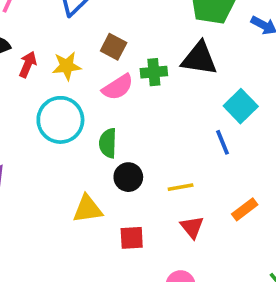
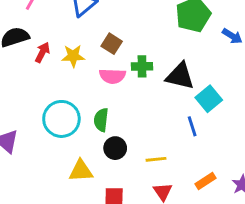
black triangle: (199, 59) -> (180, 76), moved
pink semicircle: (118, 87) -> (112, 76), turned 30
cyan circle: (60, 120) -> (61, 119), moved

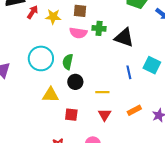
brown square: (112, 44) -> (80, 11), turned -32
cyan square: (209, 99) -> (152, 65), moved, turned -30

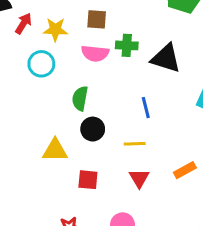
cyan circle: (41, 58) -> (41, 64), moved, size x0.7
blue line: (129, 72) -> (146, 108), moved

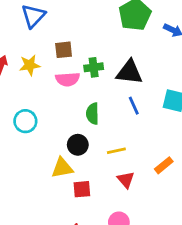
cyan circle: (41, 64) -> (25, 121), moved
green semicircle: (80, 98) -> (93, 114), moved
blue line: (146, 108) -> (134, 106), moved
yellow triangle: (55, 150) -> (62, 168), moved

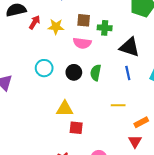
green cross: (94, 67) -> (105, 28), moved
black circle: (78, 145) -> (74, 72), moved
yellow line: (116, 151) -> (118, 105), moved
red triangle: (126, 180) -> (135, 141), moved

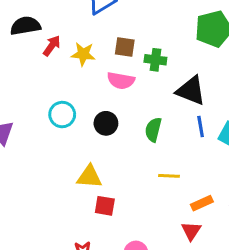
green semicircle: (96, 73) -> (153, 130), moved
blue line: (128, 73) -> (201, 127), moved

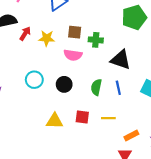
blue line: (201, 127) -> (118, 88), moved
red square: (105, 206) -> (82, 117), moved

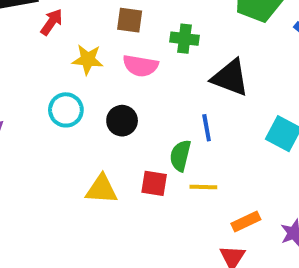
brown square: (75, 32) -> (130, 20), moved
yellow star: (47, 38) -> (88, 60), moved
green semicircle: (96, 87) -> (180, 156), moved
blue line: (118, 88) -> (207, 128), moved

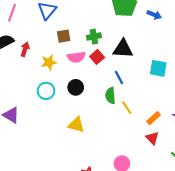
red square: (154, 183) -> (97, 57), moved, turned -32
yellow line: (203, 187) -> (127, 108), turned 72
yellow triangle: (101, 189) -> (76, 125), turned 30

